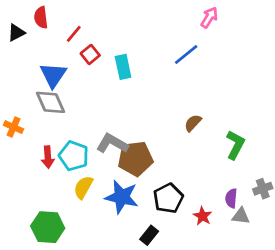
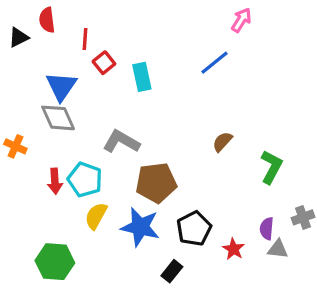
red line: (74, 34) -> (85, 39), turned -36
gray L-shape: (112, 143) -> (121, 142), moved

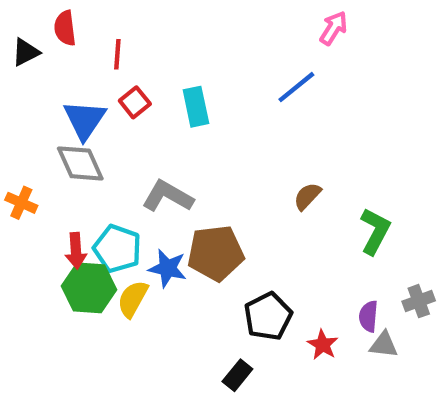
red square: (104, 63) -> (135, 102), moved
blue star: (140, 227) -> (168, 268), moved, size x0.7
green hexagon: (55, 262) -> (89, 288), moved

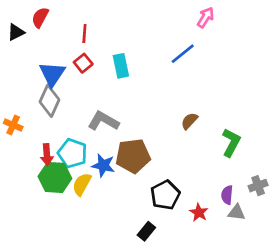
red semicircle: (65, 28) -> (40, 17), turned 35
red line: (117, 54) -> (84, 34), moved
gray diamond: (80, 163) -> (50, 101), turned 48

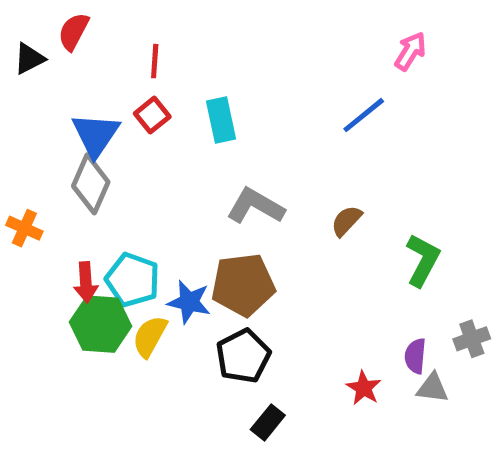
pink arrow: (206, 17) -> (410, 51), moved
blue line: (183, 54) -> (364, 115), moved
gray L-shape: (103, 121) -> (255, 206), moved
black pentagon: (165, 195) -> (243, 356), moved

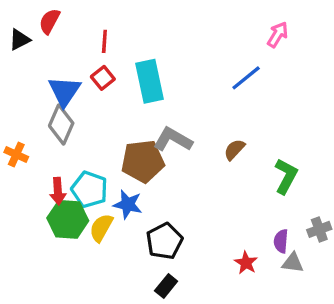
cyan rectangle: (221, 120) -> (149, 81), size x1.4
brown pentagon: (243, 285) -> (143, 161), moved
black rectangle: (268, 422) -> (166, 286), moved

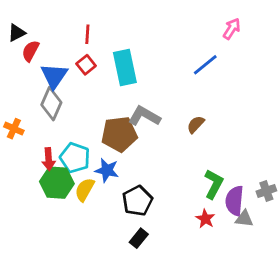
red semicircle: (50, 21) -> (31, 51), moved
green L-shape: (286, 176) -> (214, 184), moved
purple semicircle: (281, 241) -> (234, 201), size x1.5

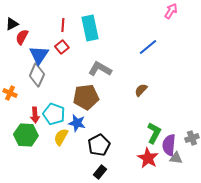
pink arrow: (232, 29) -> (171, 11), moved
cyan rectangle: (125, 68) -> (90, 28), moved
gray L-shape: (144, 116) -> (100, 69), moved
green hexagon: (57, 183) -> (26, 135), moved
red star: (205, 219) -> (148, 158), size x1.5

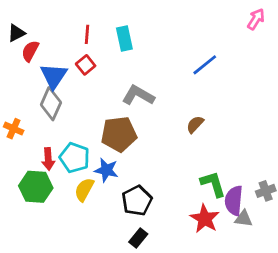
pink arrow: (171, 11) -> (256, 19), moved
cyan rectangle: (90, 28) -> (124, 39), size x0.7
green L-shape: (154, 133) -> (213, 184), turned -45

